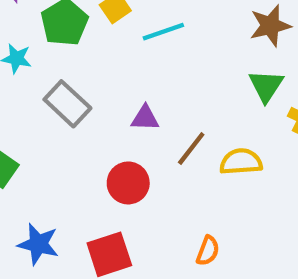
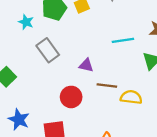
cyan line: (163, 32) -> (123, 40), moved
brown line: (191, 149) -> (107, 85), turned 48

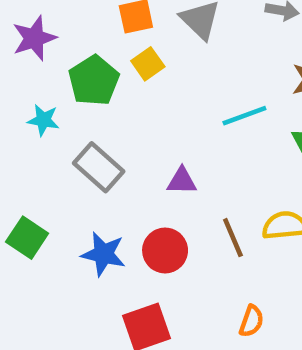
brown line: (107, 85) -> (233, 238), moved, turned 72
blue star: (19, 119) -> (103, 254), moved

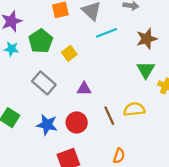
yellow square: (148, 64) -> (69, 53), moved
cyan line: (244, 116) -> (106, 33), moved
cyan star: (43, 120) -> (11, 49), moved

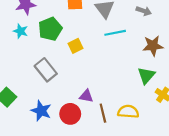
purple triangle: (84, 89) -> (86, 96), moved

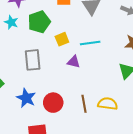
cyan line: (115, 33) -> (90, 43), moved
gray rectangle: (46, 70) -> (33, 60), turned 30
purple triangle: (86, 96) -> (74, 62), moved

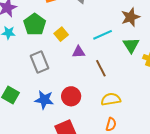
cyan line: (90, 43) -> (103, 35), moved
brown line: (84, 104) -> (101, 68), moved
yellow semicircle: (108, 104) -> (111, 99), moved

